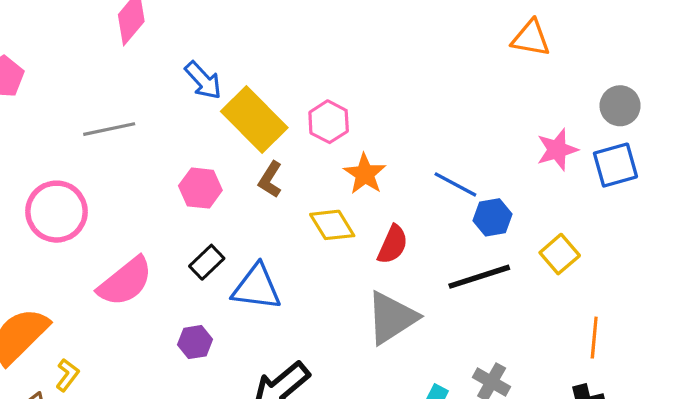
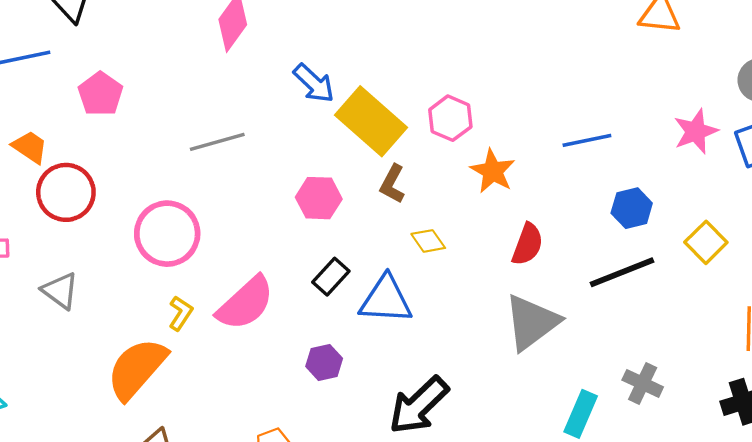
blue line: (455, 184) -> (587, 140), moved, turned -36
yellow diamond: (332, 225) -> (428, 241), moved, size x0.7
yellow L-shape: (67, 375) -> (181, 313), moved

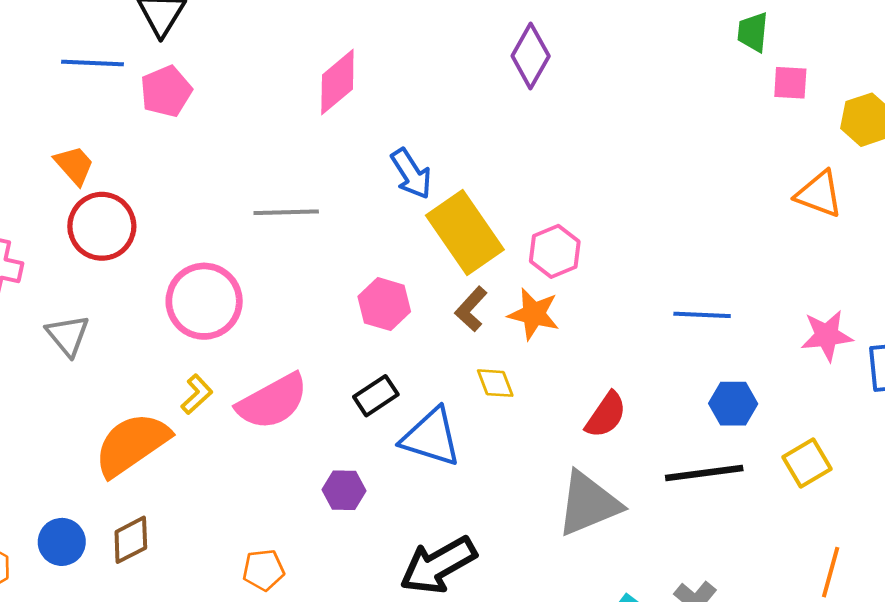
pink pentagon: (100, 94) -> (166, 91), moved
orange star: (493, 171) -> (534, 314), moved, turned -30

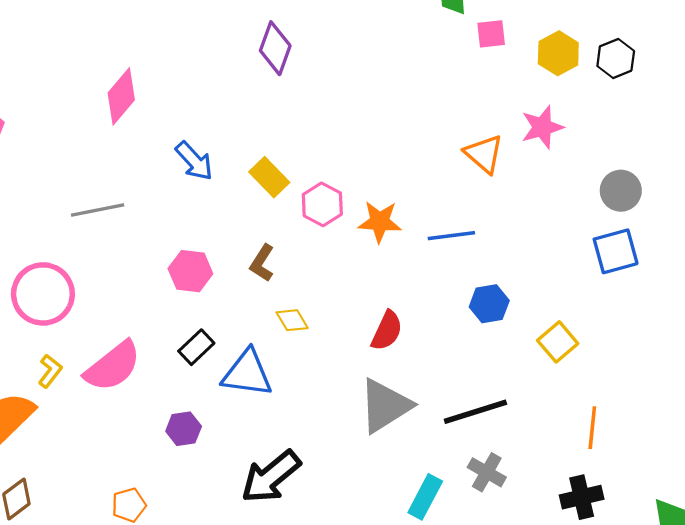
orange triangle: (819, 194) -> (484, 154), moved, turned 30
yellow rectangle: (465, 232) -> (269, 177), moved, size x0.6
orange star: (534, 314) -> (380, 222), moved
pink star: (827, 336) -> (542, 127), moved
black line: (704, 473) -> (475, 412), moved

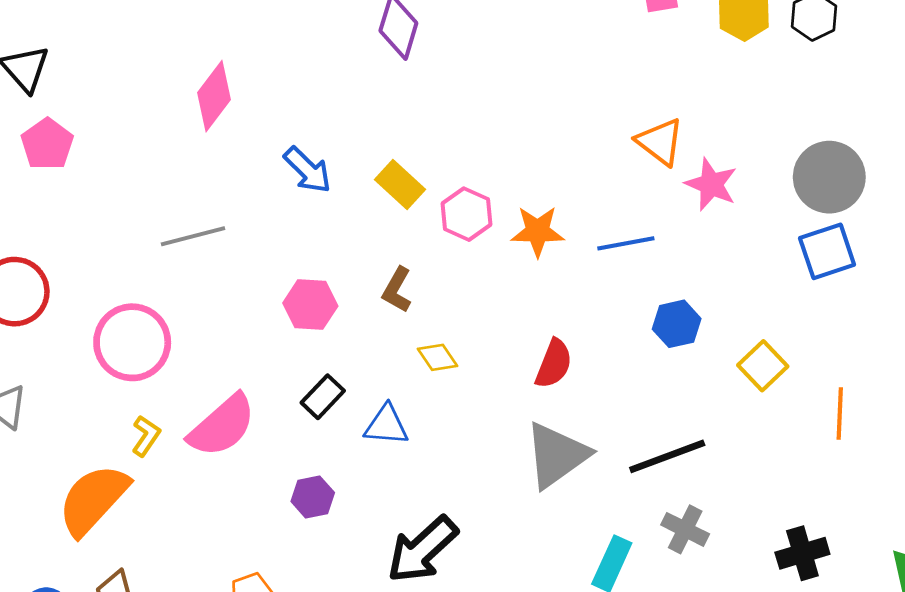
pink star: (542, 127) -> (711, 184), moved, turned -30
gray circle: (621, 191) -> (829, 177), size x1.4
blue triangle: (247, 373) -> (386, 425), size x0.7
orange line: (592, 428) -> (840, 414), moved

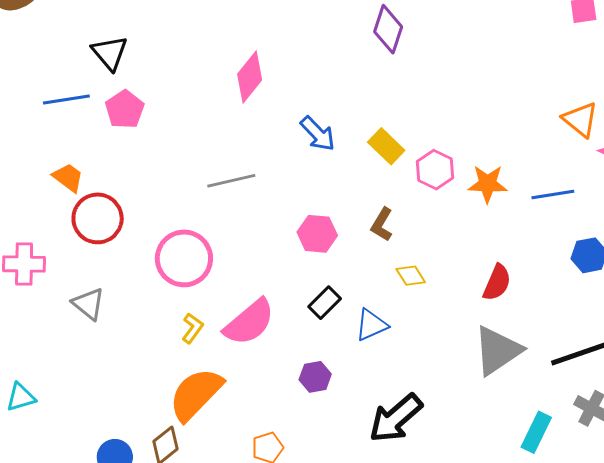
blue triangle: (386, 425) -> (371, 325), turned -30
orange semicircle: (93, 500) -> (196, 394), moved

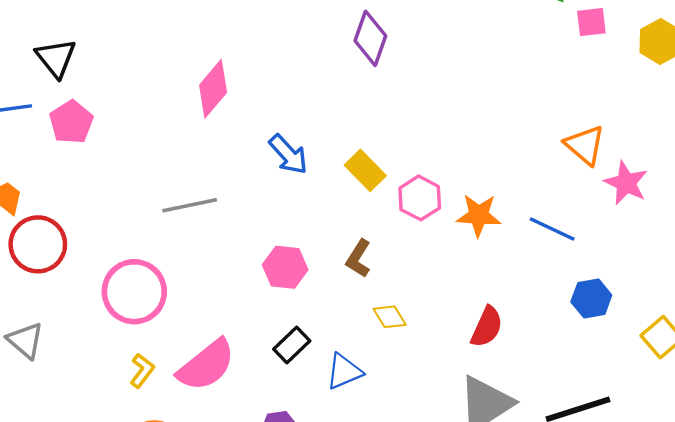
blue line: (553, 195) -> (552, 229), turned 33

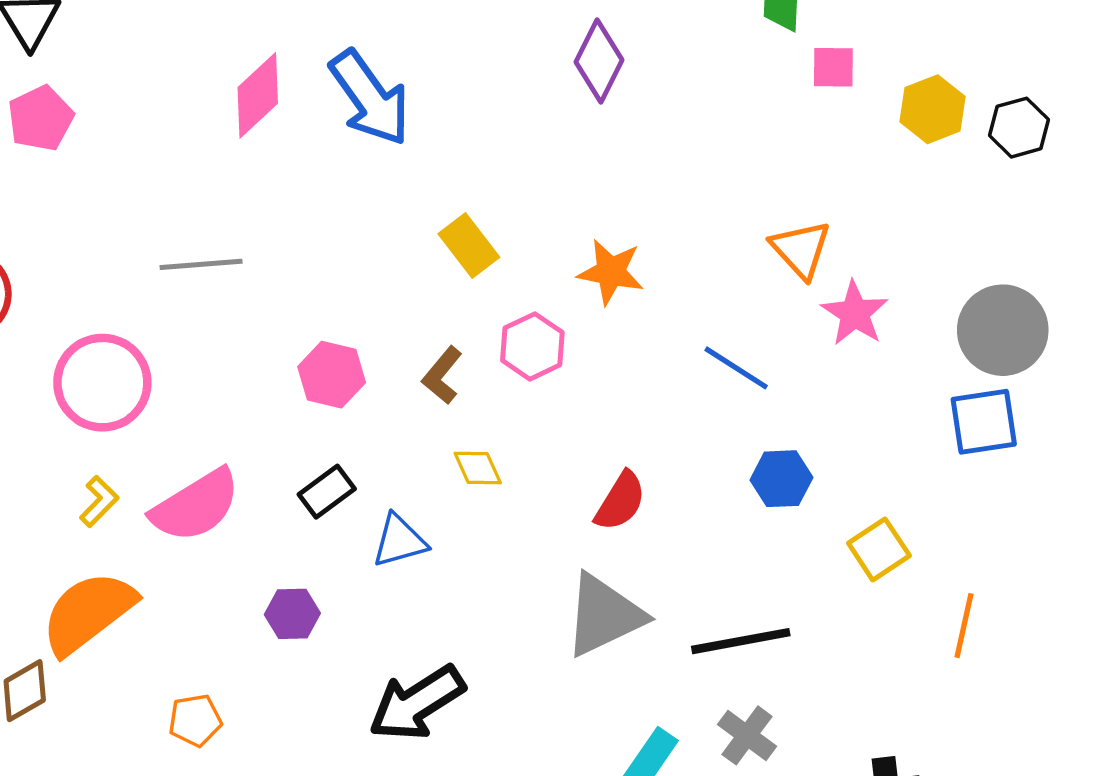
purple diamond: (370, 38) -> (599, 61), moved
blue arrow: (288, 154) -> (370, 98), moved, size x1.5
pink hexagon: (420, 198) -> (532, 346), moved
orange star: (479, 215) -> (611, 272), moved

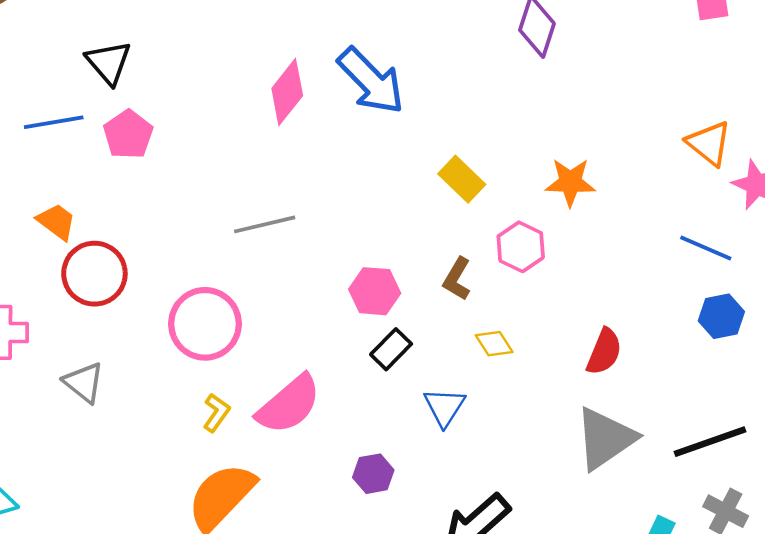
blue line: (736, 368) -> (706, 248), moved
black rectangle: (327, 492) -> (391, 349), moved
blue triangle: (400, 541) -> (444, 407), turned -33

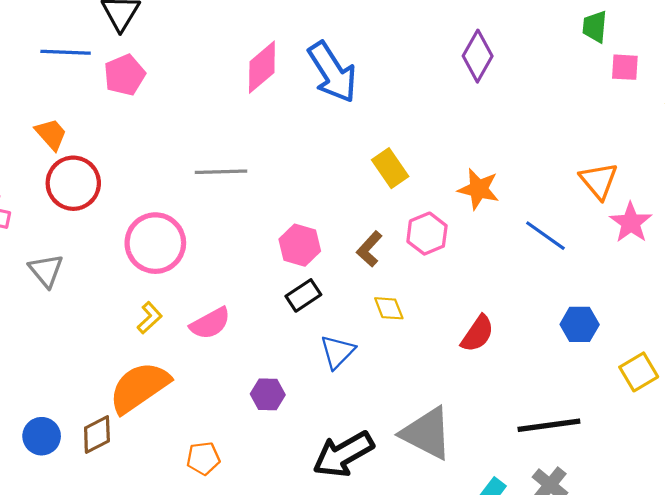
blue line: (706, 248) -> (545, 236), moved
pink semicircle: (289, 405) -> (210, 323), size x0.7
gray triangle: (605, 438) -> (427, 433), moved, turned 50

